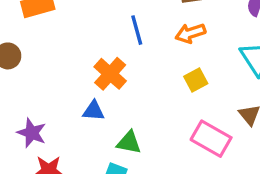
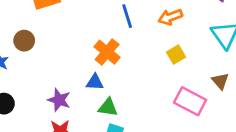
purple star: (32, 133) -> (59, 100), moved
green triangle: (129, 142) -> (108, 107), moved

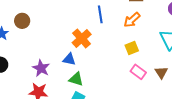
orange arrow: (170, 17) -> (132, 20), turned -30
pink rectangle: (190, 101) -> (138, 72), moved, size x0.7

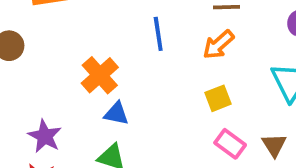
orange cross: (82, 38) -> (100, 75), moved
blue triangle: (69, 59) -> (116, 114), moved

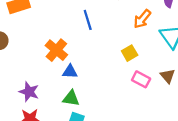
orange arrow: (218, 45) -> (142, 19), moved

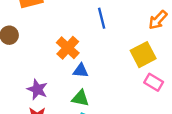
yellow square: (130, 53) -> (143, 55), size x1.5

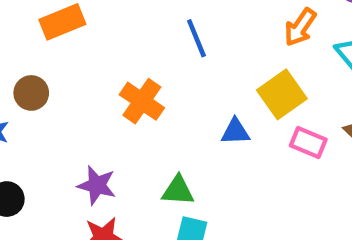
blue triangle: (81, 71) -> (235, 132), moved

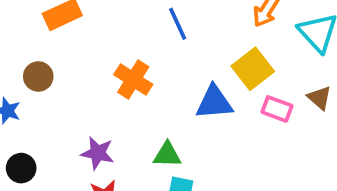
blue triangle: (235, 132) -> (214, 102), size x1.5

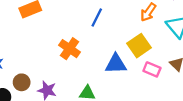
blue line: (178, 24) -> (97, 18), turned 48
brown circle: (38, 76) -> (22, 82), moved

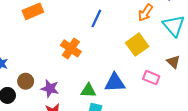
blue triangle: (116, 64) -> (115, 83), moved
pink rectangle: (152, 69) -> (151, 78), moved

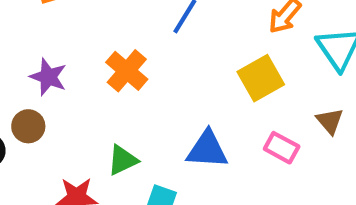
purple star: (50, 88) -> (48, 77), moved
green triangle: (88, 91) -> (123, 160), moved, turned -35

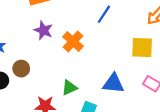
purple star: (48, 77) -> (43, 30), moved
yellow square: (261, 78) -> (142, 47), turned 30

